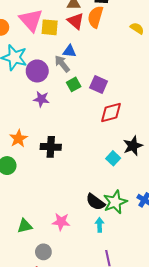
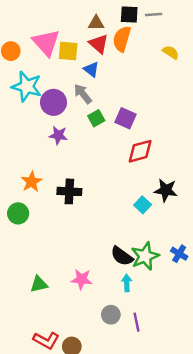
blue triangle: (69, 51) -> (91, 69), moved, turned 32
black star: (133, 146) -> (166, 190), turned 30
gray circle: (43, 252) -> (111, 315), moved

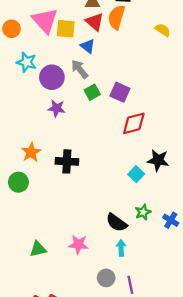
cyan star: (27, 86) -> (27, 62), size x0.7
green star: (145, 256) -> (143, 212), moved, size x0.6

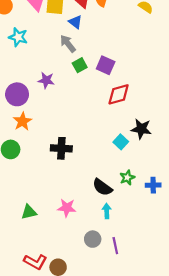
purple circle: (52, 77) -> (17, 94), moved
black cross: (67, 161) -> (61, 148), moved
blue cross: (171, 220) -> (153, 185), turned -32

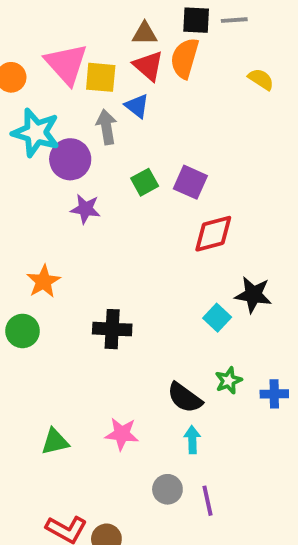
cyan star: (18, 37) -> (36, 133), size x1.4
gray arrow: (68, 44) -> (106, 127), moved, turned 30
purple circle: (17, 94) -> (70, 159), moved

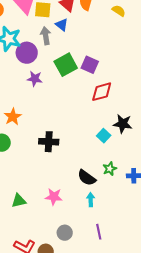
yellow semicircle: (261, 79) -> (119, 11), moved
green square: (145, 182) -> (66, 65), size x1.6
gray circle: (167, 489) -> (65, 233), moved

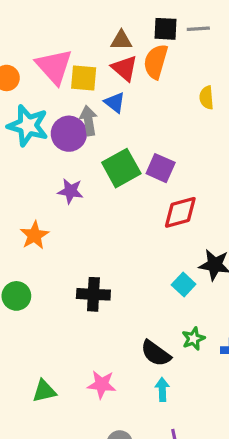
yellow semicircle: (119, 11) -> (207, 98), moved, turned -128
purple circle: (27, 53) -> (69, 134), moved
orange star: (13, 117) -> (34, 235), moved

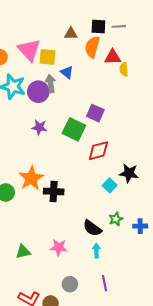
red triangle: (125, 68) -> (113, 57), moved, turned -42
green square: (121, 168) -> (74, 129), moved, turned -35
red diamond: (180, 212) -> (98, 151), moved
orange star: (34, 235) -> (31, 178), moved, size x1.4

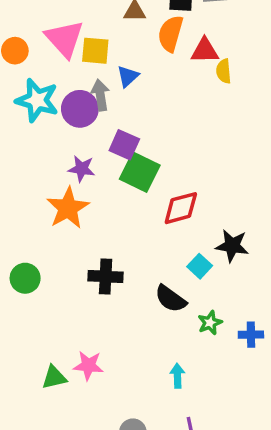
blue triangle: (67, 72) -> (128, 76), turned 40
purple square: (95, 113) -> (124, 145), moved
orange star: (31, 178) -> (68, 208), moved
black semicircle: (92, 228) -> (171, 299), moved
pink star: (59, 247) -> (88, 365), moved

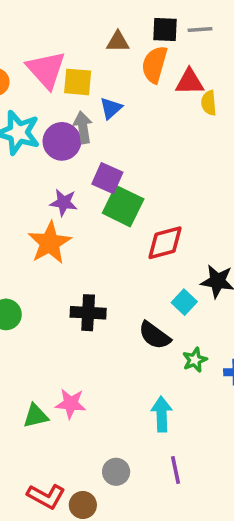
cyan arrow: (177, 376) -> (162, 414), size x1.4

